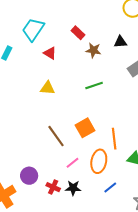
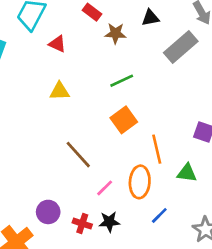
orange square: (85, 128) -> (124, 120), moved

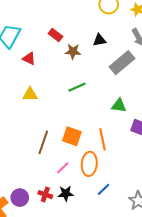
orange square: (124, 120) -> (72, 136), moved, turned -36
brown line: (78, 155) -> (43, 142), turned 60
green triangle: (187, 173) -> (119, 106), moved
purple circle: (48, 212) -> (20, 198), moved

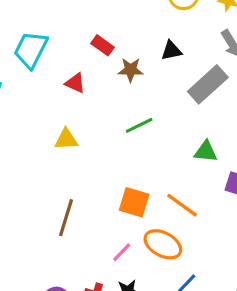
red triangle: (29, 59) -> (75, 83), moved
orange line: (103, 139) -> (182, 205), turned -40
brown line: (43, 142) -> (66, 218), moved
orange ellipse: (89, 164) -> (163, 244), turned -65

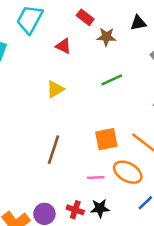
yellow triangle: (66, 139) -> (55, 89), turned -30
orange square: (134, 202) -> (106, 139), turned -30
pink line: (122, 252) -> (96, 177), turned 42

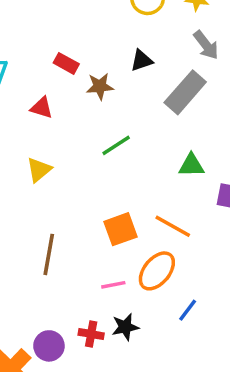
orange ellipse: (128, 172) -> (157, 271), turned -72

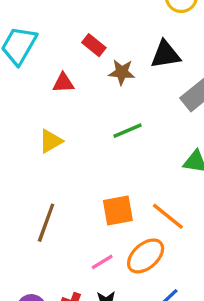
black triangle: (142, 60) -> (165, 55), size x1.4
red triangle: (42, 108) -> (63, 83), turned -30
pink line: (113, 285) -> (102, 262), turned -30

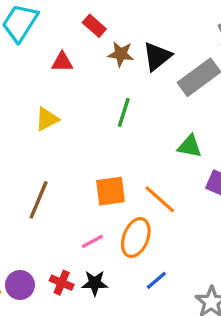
black triangle: (165, 55) -> (157, 56), moved, turned -32
green line: (128, 131) -> (124, 112), turned -52
orange ellipse: (146, 256) -> (136, 238), turned -30

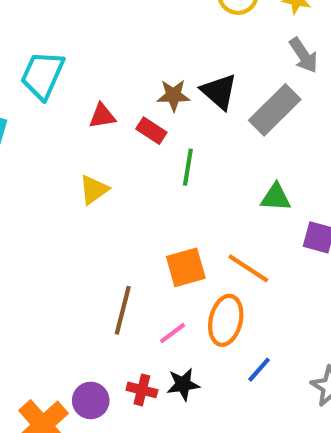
red rectangle: (94, 26) -> (151, 131), moved
black triangle: (157, 56) -> (219, 92), turned -32
brown line: (39, 200) -> (123, 310), moved

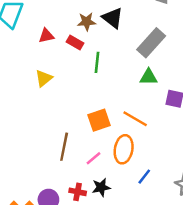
gray rectangle: (275, 110) -> (151, 43), moved

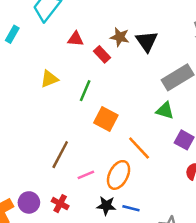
green line: (97, 62) -> (85, 91), moved
yellow triangle: (44, 78) -> (49, 79), moved
orange square: (99, 120) -> (106, 119), moved, turned 30
blue line: (144, 177) -> (131, 208), turned 49
black star: (101, 187) -> (106, 206), moved

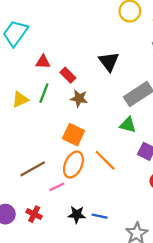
brown star: (120, 37) -> (79, 98), moved
green line: (85, 91) -> (44, 93), moved
brown line: (60, 155) -> (33, 169), turned 35
orange ellipse: (119, 175) -> (73, 165), moved

